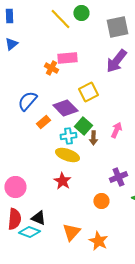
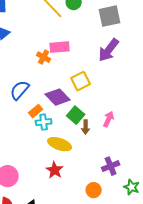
cyan cross: (68, 136) -> (44, 122), moved

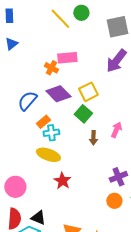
purple diamond: (58, 97) -> (58, 94), moved
green square: (76, 115) -> (83, 114), moved
yellow ellipse: (60, 144) -> (48, 155), moved
orange circle: (94, 190) -> (114, 201), moved

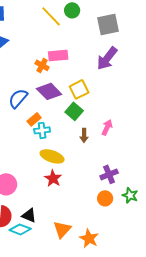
yellow ellipse: (48, 155) -> (52, 156), moved

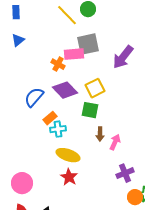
gray square: (108, 24) -> (88, 44), moved
green square: (74, 111) -> (90, 110), turned -30
pink arrow: (107, 127) -> (115, 142), moved
orange circle: (105, 198) -> (135, 197), moved

